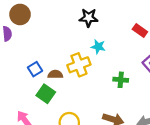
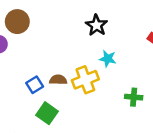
black star: (89, 18) -> (97, 25), turned 30
brown semicircle: (55, 74) -> (58, 80), moved

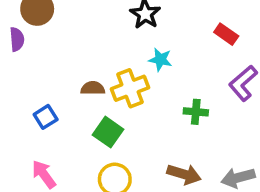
blue square: (35, 85) -> (46, 117), moved
green square: (47, 113) -> (108, 132), moved

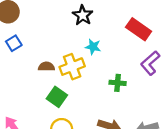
red rectangle: (226, 34) -> (139, 29), size x1.5
blue square: (46, 117) -> (14, 43), moved

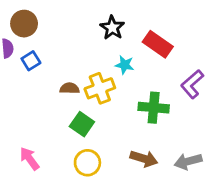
red rectangle: (139, 29) -> (158, 44), moved
green cross: (118, 83) -> (154, 108), size x1.5

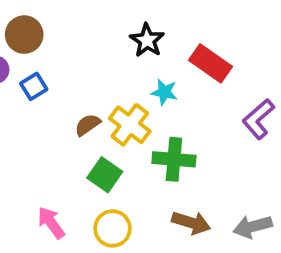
brown semicircle: (70, 88) -> (88, 125), turned -36
yellow cross: (100, 88) -> (130, 125), turned -32
green cross: (154, 108) -> (174, 159), moved
pink arrow: (30, 159) -> (51, 223), moved

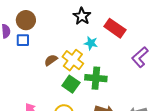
brown circle: (24, 35) -> (26, 20), moved
blue square: (34, 86) -> (23, 40), turned 32
green square: (105, 175) -> (71, 84), moved

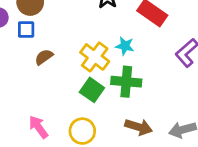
cyan star: (91, 43) -> (125, 46), moved
brown semicircle: (51, 60) -> (44, 57), moved

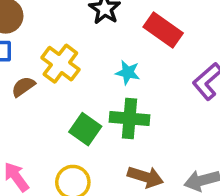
yellow cross: (95, 57) -> (60, 64), moved

